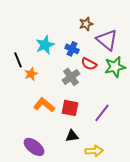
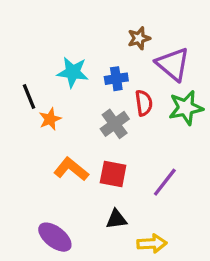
cyan star: (45, 45) -> (73, 72), turned 30
blue cross: (72, 49) -> (116, 79), turned -32
red semicircle: (89, 64) -> (144, 103), turned -126

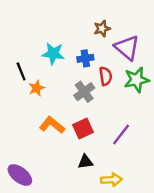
red square: (113, 174) -> (83, 129), turned -36
purple ellipse: (55, 237) -> (20, 175), moved

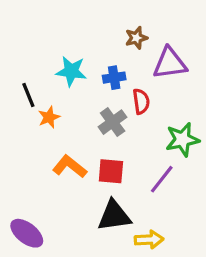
purple triangle: (127, 48) -> (170, 63), turned -48
green star: (137, 80) -> (182, 140), moved
red square: (83, 129) -> (111, 171), turned 30
black triangle: (85, 162) -> (114, 216), size x1.6

